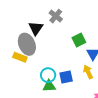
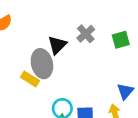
green square: (79, 40) -> (121, 40), moved

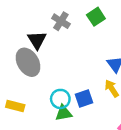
yellow rectangle: (30, 79) -> (15, 106), moved

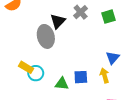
cyan circle: (60, 99) -> (36, 73), moved

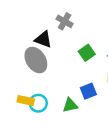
green square: (109, 17) -> (87, 53), moved
black triangle: (58, 21) -> (43, 39), turned -35

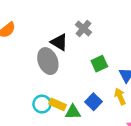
blue square: (88, 91) -> (94, 102), turned -35
yellow rectangle: (26, 100) -> (58, 104), moved

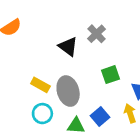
gray ellipse: (48, 61) -> (68, 91), moved
yellow rectangle: (58, 104) -> (40, 85), moved

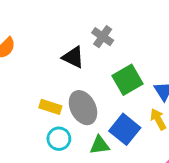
green square: (110, 75) -> (127, 80), size x1.4
blue square: (100, 116) -> (125, 129), size x1.4

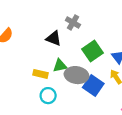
gray ellipse: (83, 108) -> (76, 75), moved, turned -50
green triangle: (100, 145) -> (60, 66), moved

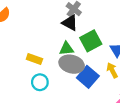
black triangle: (54, 38) -> (70, 23), moved
green triangle: (60, 66) -> (66, 49), moved

